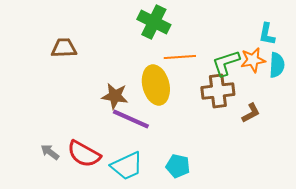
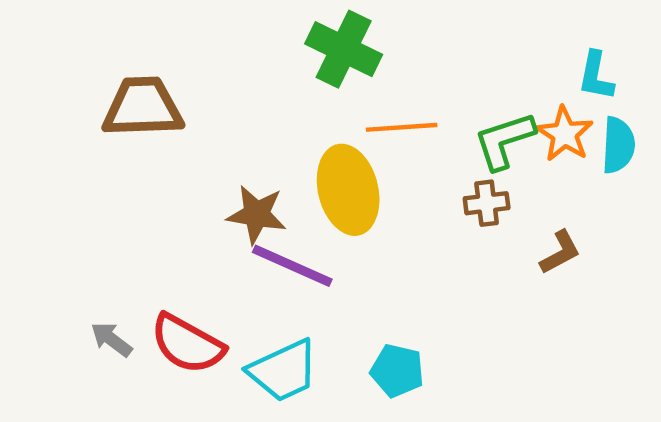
brown trapezoid: (64, 48) -> (143, 107), size x1.4
orange star: (253, 60) -> (565, 134), turned -30
brown cross: (218, 91) -> (487, 203), size x0.6

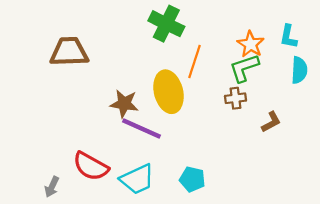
orange line: (402, 127) -> (194, 61), turned -68
orange star: (565, 134) -> (251, 44), moved
gray arrow: (111, 339) -> (52, 187), moved, turned -102

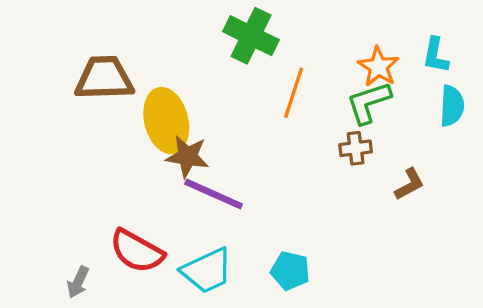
yellow ellipse: (169, 92) -> (166, 121), moved

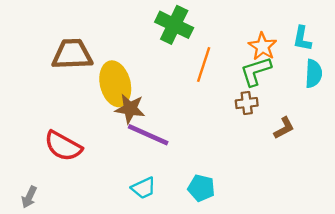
red semicircle: (137, 251) -> (63, 146), moved
cyan trapezoid: (207, 271) -> (144, 188), size x0.7
gray arrow: (78, 282) -> (29, 197), moved

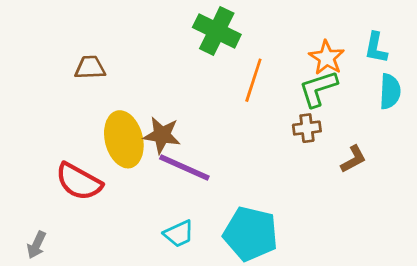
brown trapezoid: (72, 54) -> (90, 68), size x0.6
yellow ellipse: (115, 84) -> (124, 139), moved
cyan pentagon: (201, 188) -> (251, 234), size x1.6

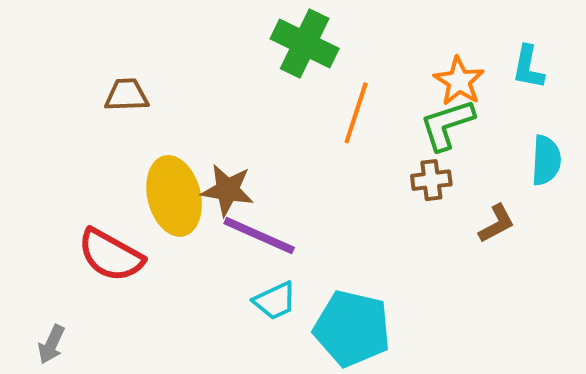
cyan semicircle: (390, 91) -> (546, 160), moved
cyan trapezoid: (179, 234) -> (275, 301), moved

